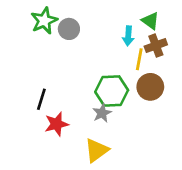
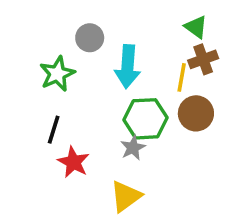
green star: (44, 21) -> (57, 74), moved
cyan arrow: (128, 36) -> (128, 67), moved, size x1.6
red star: (57, 124) -> (73, 162), turned -30

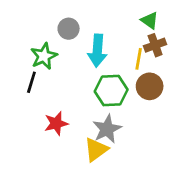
black line: (54, 130) -> (31, 82), moved
gray star: (133, 148) -> (107, 129), moved, size x1.5
red star: (73, 162) -> (56, 123), turned 30

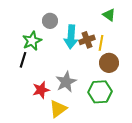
brown cross: (155, 45) -> (87, 40), moved
green hexagon: (111, 90) -> (100, 92), moved
gray star: (107, 129) -> (66, 82), moved
yellow triangle: (96, 150) -> (58, 109), moved

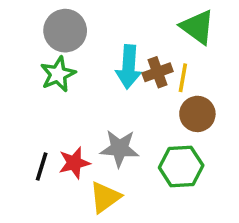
green triangle: (109, 15) -> (197, 27), size x1.5
gray circle: (50, 21) -> (65, 31), moved, size x1.5
black line: (23, 60) -> (42, 166), moved
gray star: (66, 82) -> (120, 148), turned 30

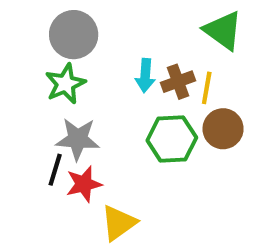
cyan arrow: (129, 67) -> (145, 76), size x0.7
gray star: (120, 148) -> (78, 139), moved
black line: (42, 166) -> (55, 170), moved
green hexagon: (181, 166) -> (172, 139), moved

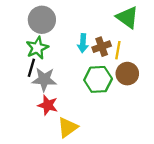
black line: (55, 170) -> (31, 68), moved
red star: (84, 184) -> (48, 105), turned 30

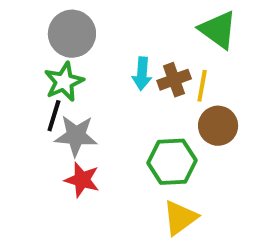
green hexagon: (98, 79) -> (172, 162), moved
yellow triangle: (68, 127) -> (180, 218), moved

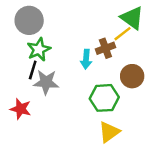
gray circle: (72, 34) -> (29, 20), moved
cyan arrow: (142, 74) -> (86, 59), moved
yellow line: (202, 86) -> (122, 34), moved, turned 42
red star: (82, 180) -> (21, 109), moved

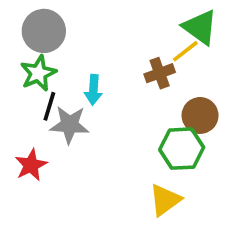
green star: (39, 49) -> (38, 73), moved
cyan arrow: (86, 59) -> (93, 90), moved
green hexagon: (104, 98) -> (182, 149), moved
red star: (21, 109) -> (31, 165), turned 30

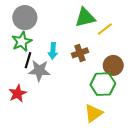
green triangle: (200, 27) -> (85, 18), moved, turned -50
brown cross: (160, 73) -> (80, 53), moved

